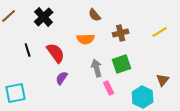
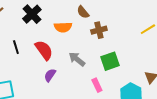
brown cross: (121, 33) -> (99, 30), moved
orange semicircle: (86, 39) -> (63, 27), moved
gray arrow: (97, 68) -> (77, 59), moved, turned -36

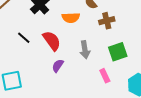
black line: (16, 47) -> (24, 38), turned -32
gray arrow: (77, 59) -> (85, 50), turned -138

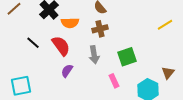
orange semicircle: (71, 18) -> (70, 23), moved
brown cross: (107, 21) -> (100, 29), moved

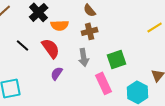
pink rectangle: (114, 81) -> (104, 83), size x1.5

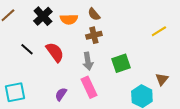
orange semicircle: (60, 25) -> (69, 19), moved
purple semicircle: (57, 73) -> (61, 94), moved
pink rectangle: (104, 83) -> (89, 87), moved

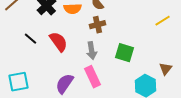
green square: (121, 63) -> (125, 53), turned 36
purple semicircle: (61, 94) -> (65, 84), size x1.5

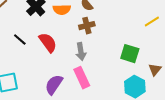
green square: (125, 53) -> (130, 54), moved

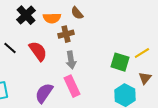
yellow line: (152, 22) -> (142, 53), moved
brown cross: (87, 26) -> (66, 34), moved

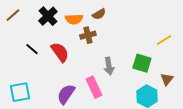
brown semicircle: (77, 13) -> (99, 14), turned -80
yellow line: (142, 53) -> (164, 40), moved
gray arrow: (71, 60) -> (109, 66), moved

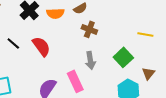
brown cross: (88, 35) -> (89, 29), moved, turned 35
yellow line: (164, 40) -> (145, 34), turned 42
green square: (142, 63) -> (123, 57), turned 30

